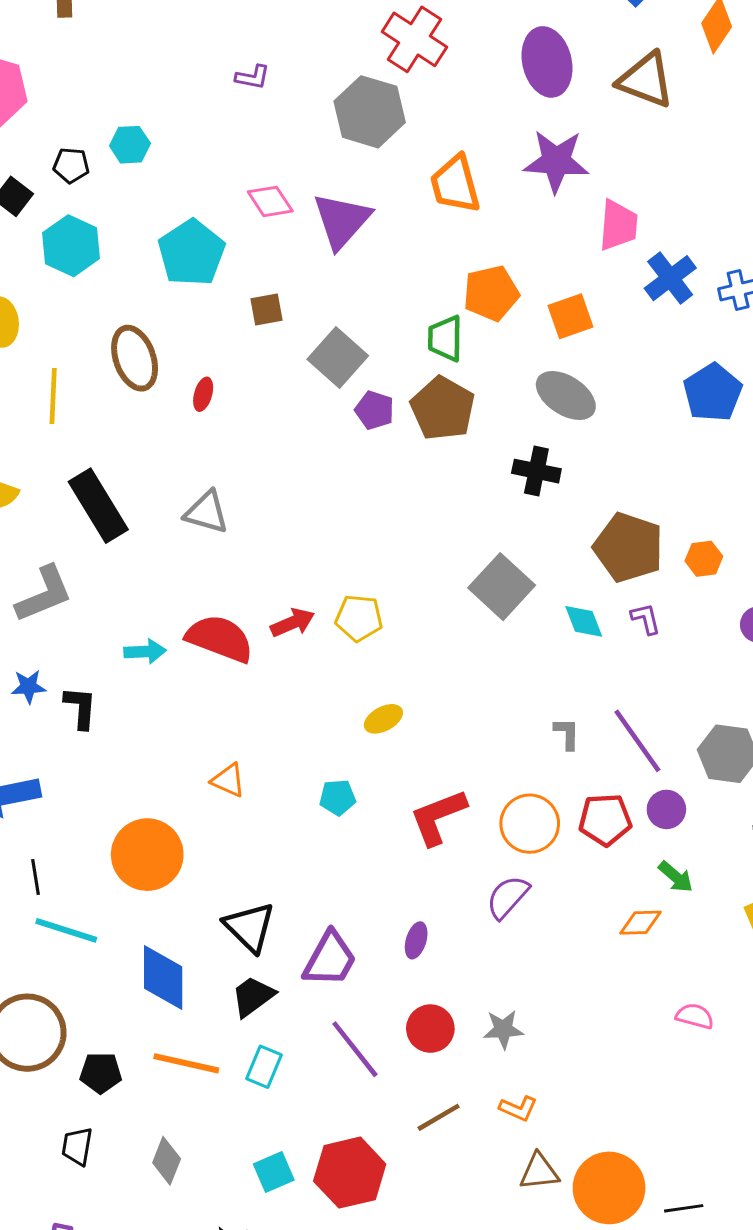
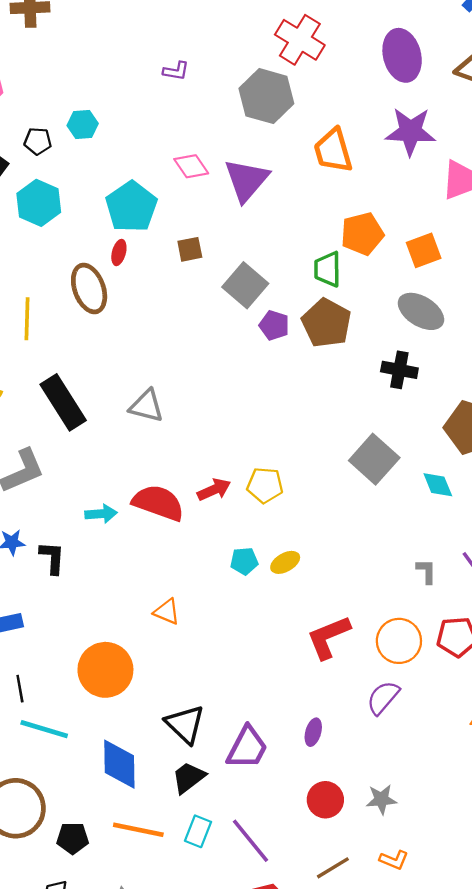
red ellipse: (203, 394) -> (119, 252), moved
cyan pentagon: (338, 797) -> (244, 561), moved
purple line: (355, 1049) -> (250, 841), moved

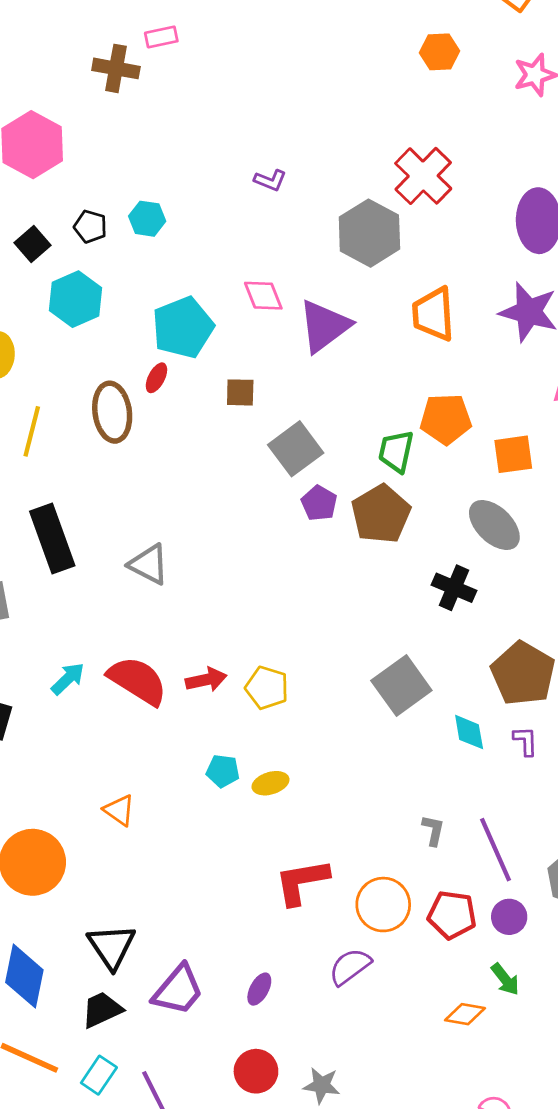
cyan arrow: (101, 514) -> (68, 679), turned -52

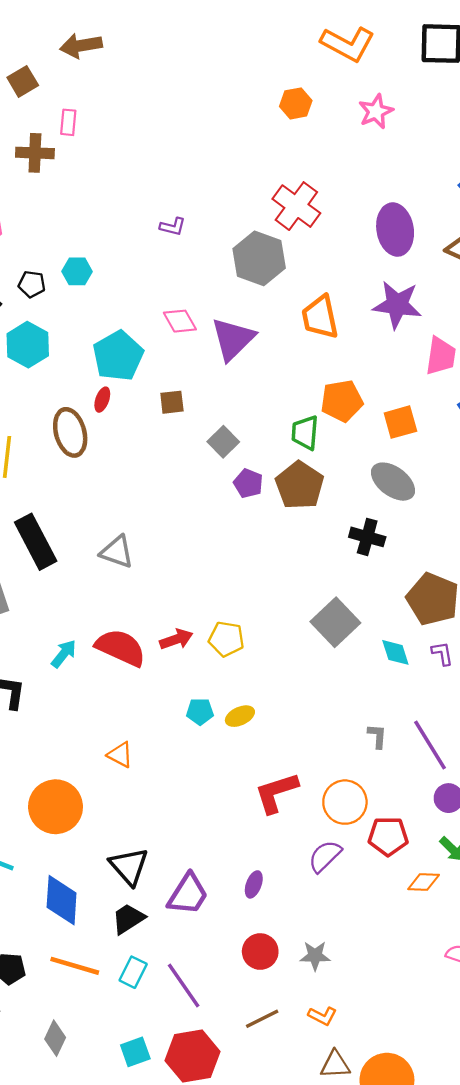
pink rectangle: (161, 37) -> (68, 122), turned -65
gray square: (296, 449) -> (223, 442), size x0.7
red pentagon: (452, 915) -> (388, 836), moved

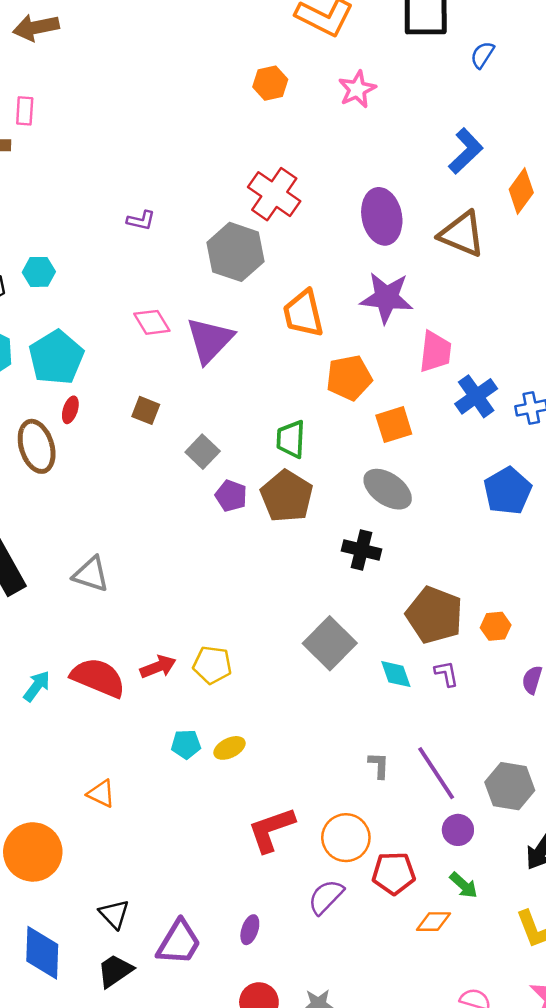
cyan pentagon: (118, 356) -> (56, 357), moved
orange pentagon: (342, 401) -> (349, 378), moved
brown square: (172, 402) -> (146, 410), turned 30
black triangle: (129, 866) -> (114, 914), size x0.7

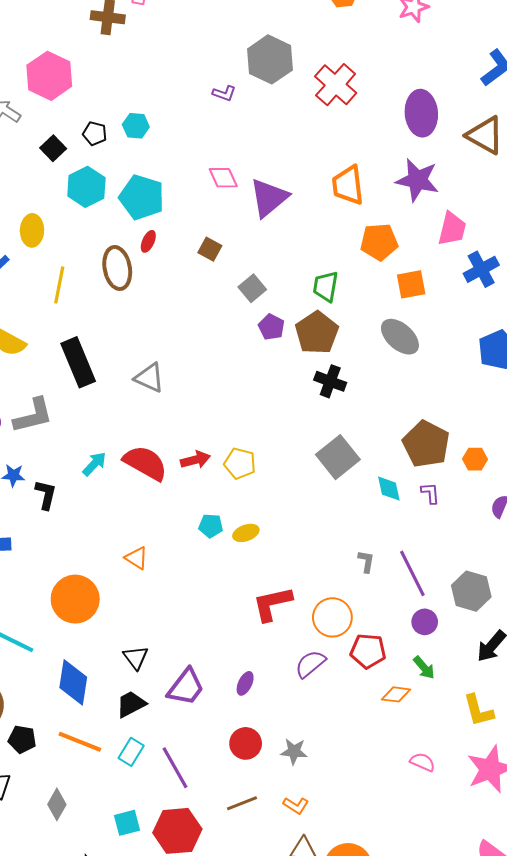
gray hexagon: (236, 252) -> (270, 59), moved
cyan pentagon: (56, 357) -> (142, 197), turned -30
black cross: (361, 550) -> (330, 381), moved

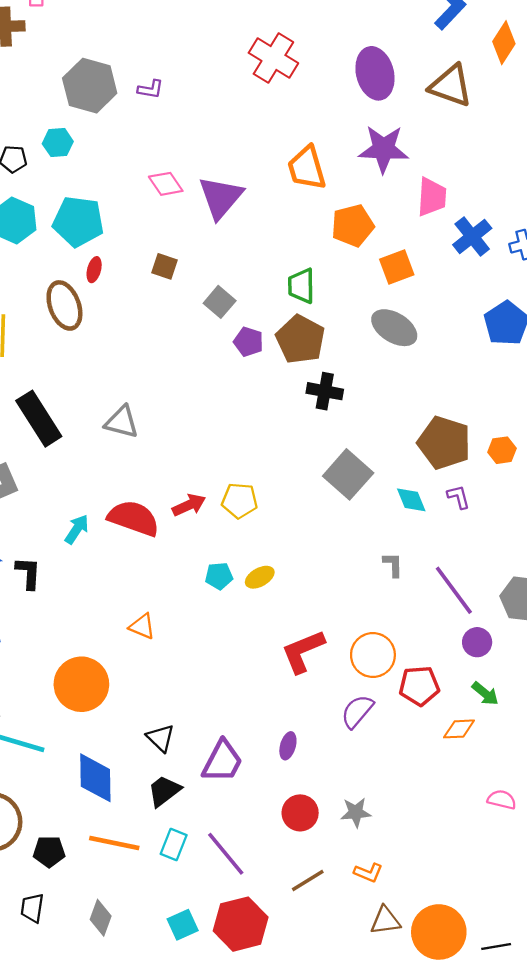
gray hexagon: (270, 59) -> (90, 86), moved
gray L-shape: (366, 561) -> (393, 565), moved

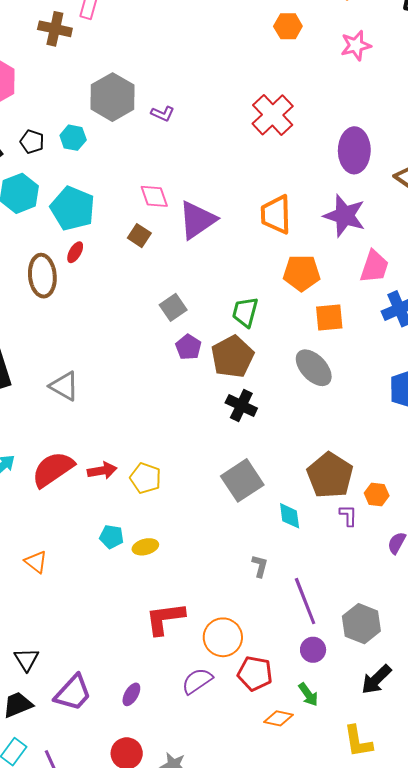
brown square: (165, 266) -> (139, 236), moved
purple L-shape: (458, 497) -> (348, 515), moved
red semicircle: (134, 518) -> (53, 469), turned -69

